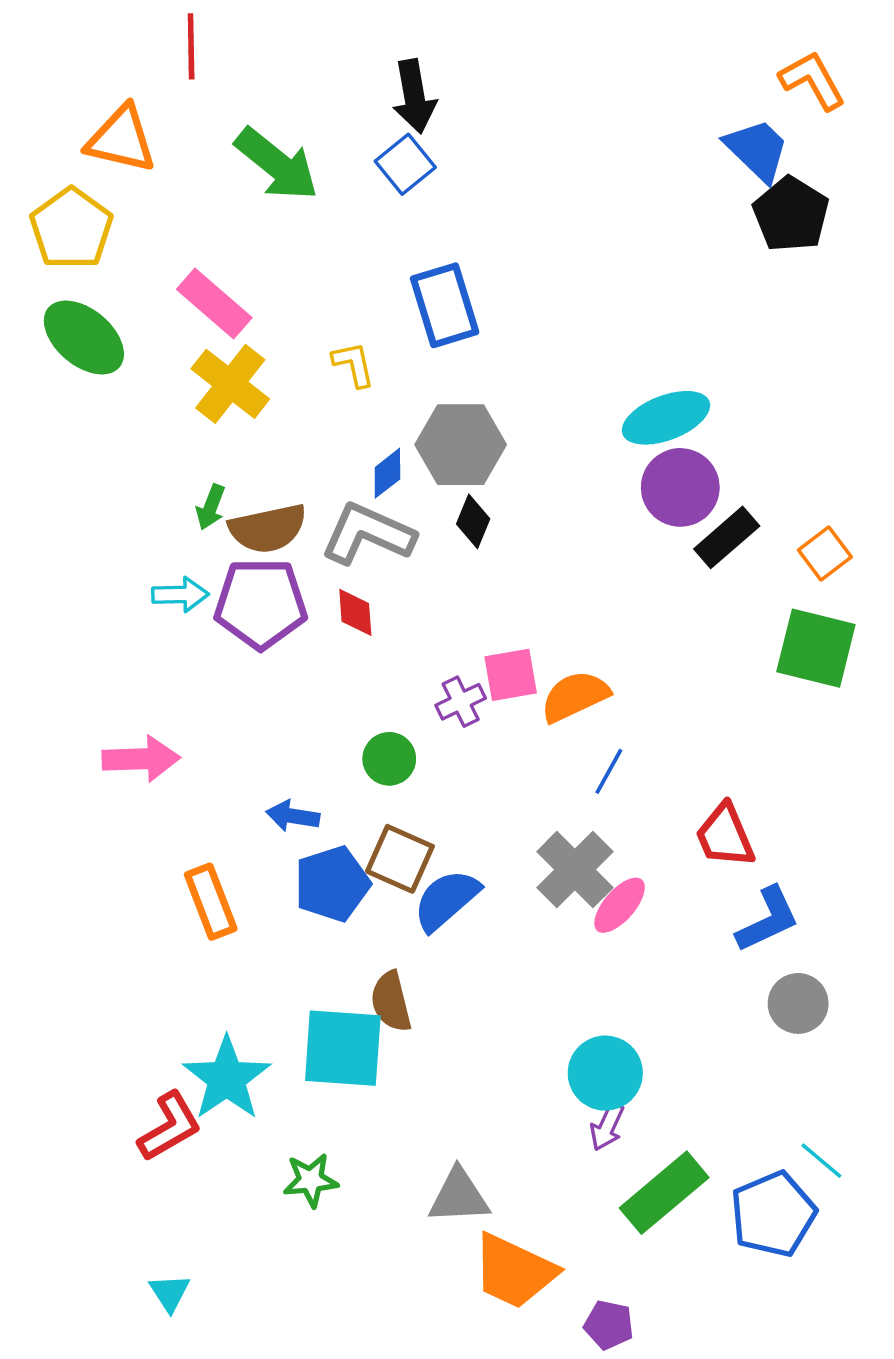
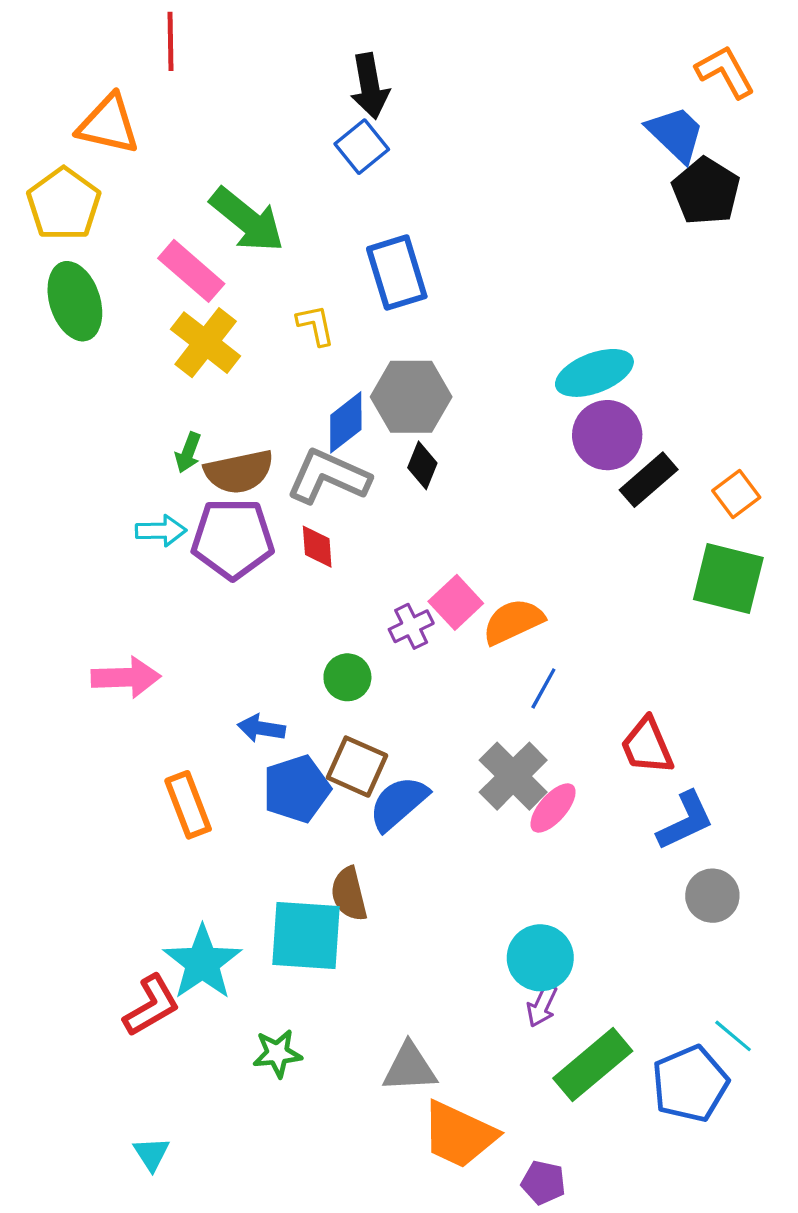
green arrow: (277, 164) -> (247, 220), moved
green ellipse: (84, 337) -> (75, 301), turned 32
blue diamond: (387, 473) -> (346, 422), size x1.4
pink square: (511, 675) -> (456, 602), turned -33

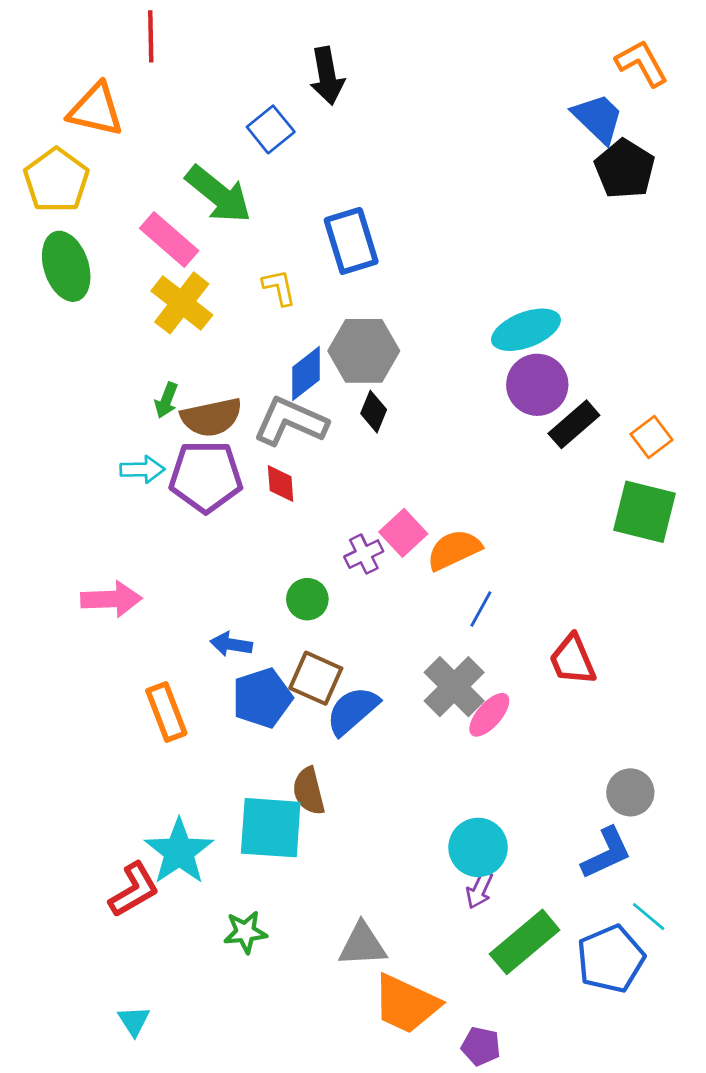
blue square: (362, 147) -> (271, 129), moved
blue L-shape: (685, 821) -> (606, 853), moved

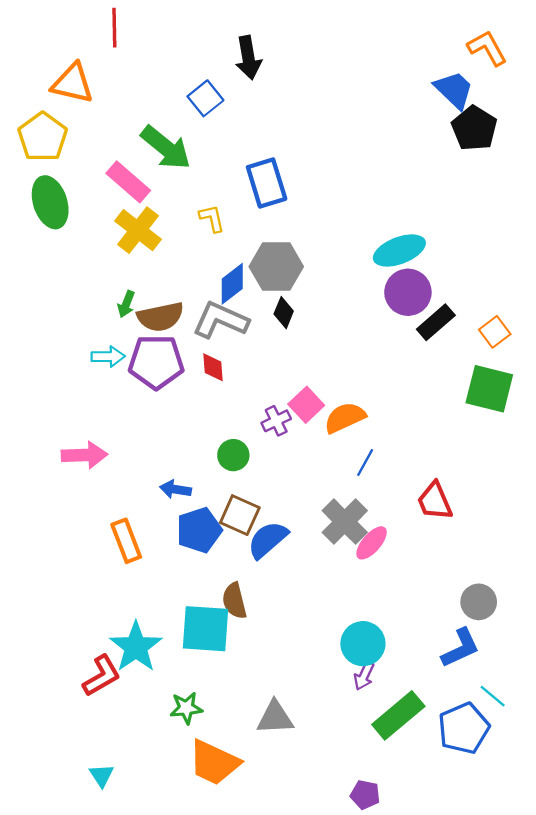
orange trapezoid: (406, 1004) -> (214, 763), moved

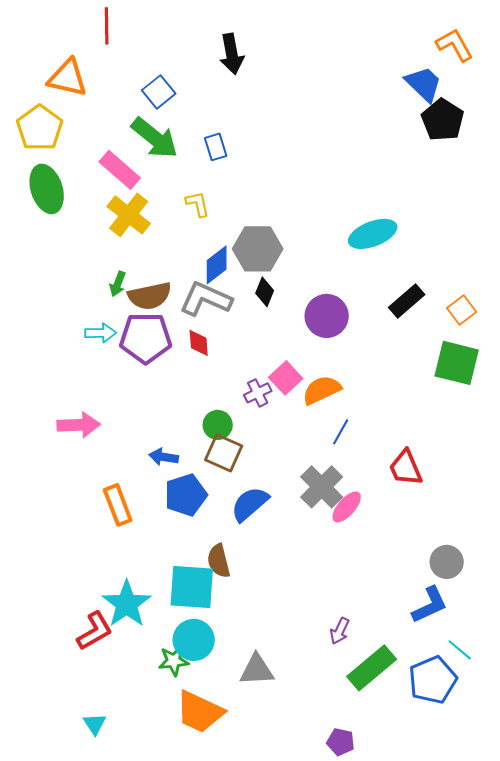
blue square: (205, 98) -> (159, 92), moved
blue rectangle: (267, 183) -> (216, 147), moved, size x0.6
purple circle: (408, 292) -> (327, 316), moved
brown square: (240, 515) -> (224, 453), moved
cyan circle: (363, 644) -> (194, 640), moved

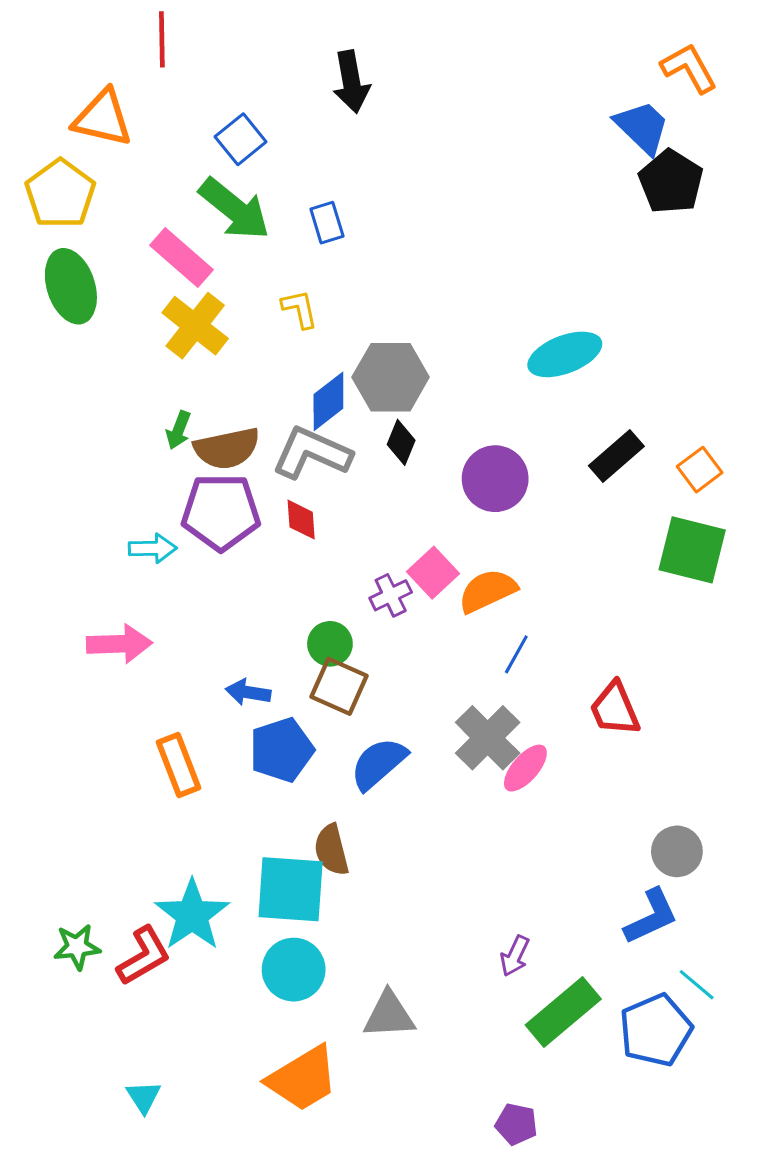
cyan arrow: (101, 333) -> (153, 548), moved
green star: (174, 661) -> (77, 947), moved
orange trapezoid: (200, 712) -> (303, 1079), turned -56

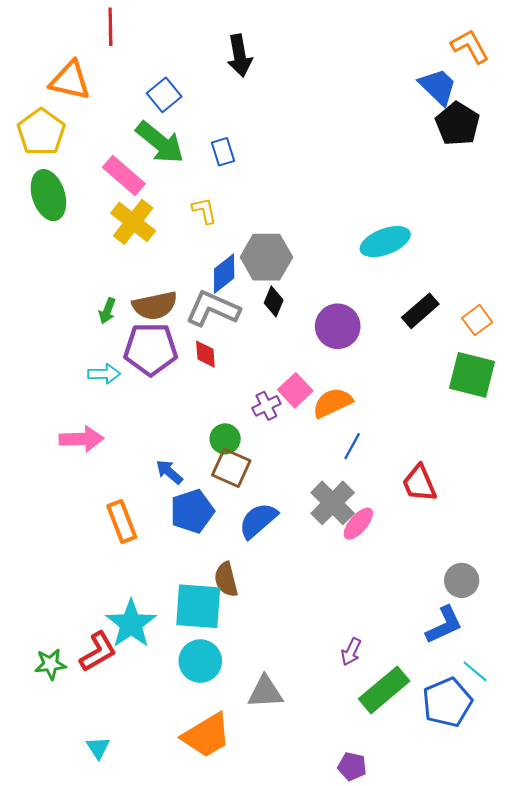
green arrow: (178, 430) -> (107, 311), moved
blue arrow: (248, 692) -> (169, 472), turned 32
green star: (77, 947) -> (50, 664), moved

